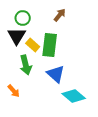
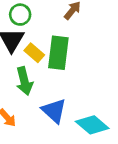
blue triangle: (56, 74) -> (54, 111), moved

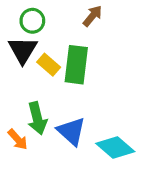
green arrow: (24, 81) -> (37, 118), moved

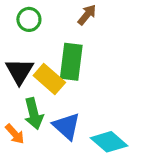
black triangle: (23, 50) -> (20, 71), moved
yellow rectangle: (49, 65) -> (49, 79), moved, size x1.4

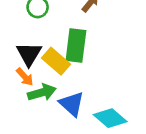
green arrow: (34, 114) -> (42, 92), turned -92
orange arrow: (15, 134) -> (25, 77), moved

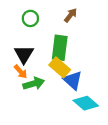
yellow rectangle: (56, 61) -> (60, 67), moved
blue triangle: (72, 104) -> (73, 80), moved

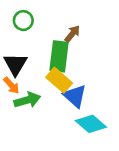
brown arrow: (71, 15) -> (72, 34), moved

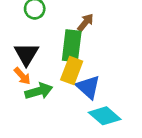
yellow rectangle: (59, 80) -> (72, 71), turned 70

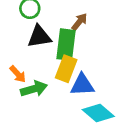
black triangle: (26, 54) -> (39, 37), moved, turned 50
blue triangle: (88, 87) -> (82, 85), turned -45

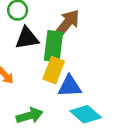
brown arrow: (79, 22) -> (67, 23), size x1.6
green arrow: (34, 89) -> (30, 116), moved

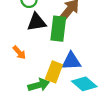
yellow rectangle: (54, 70) -> (54, 72), moved

